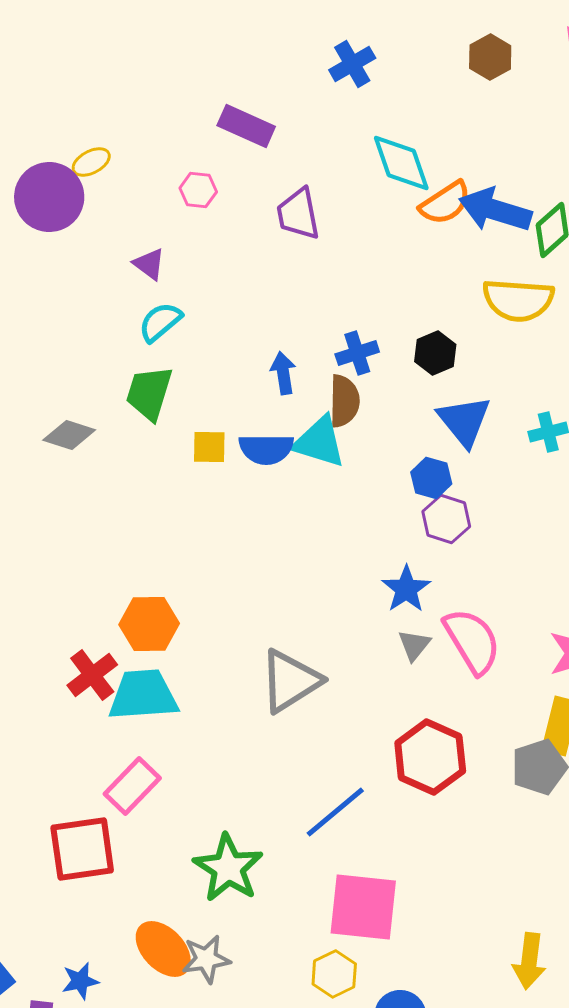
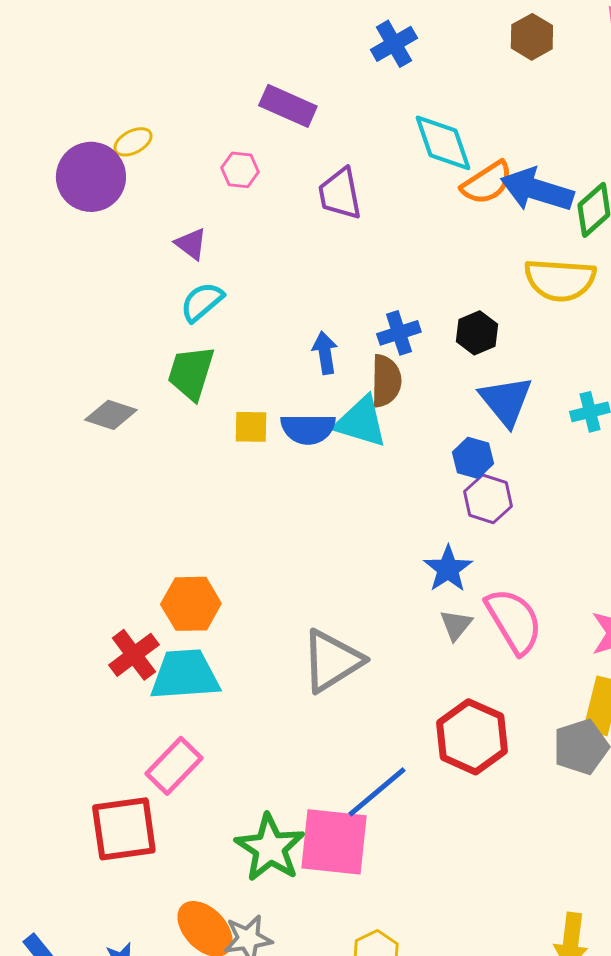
pink square: (363, 907) -> (334, 842), moved

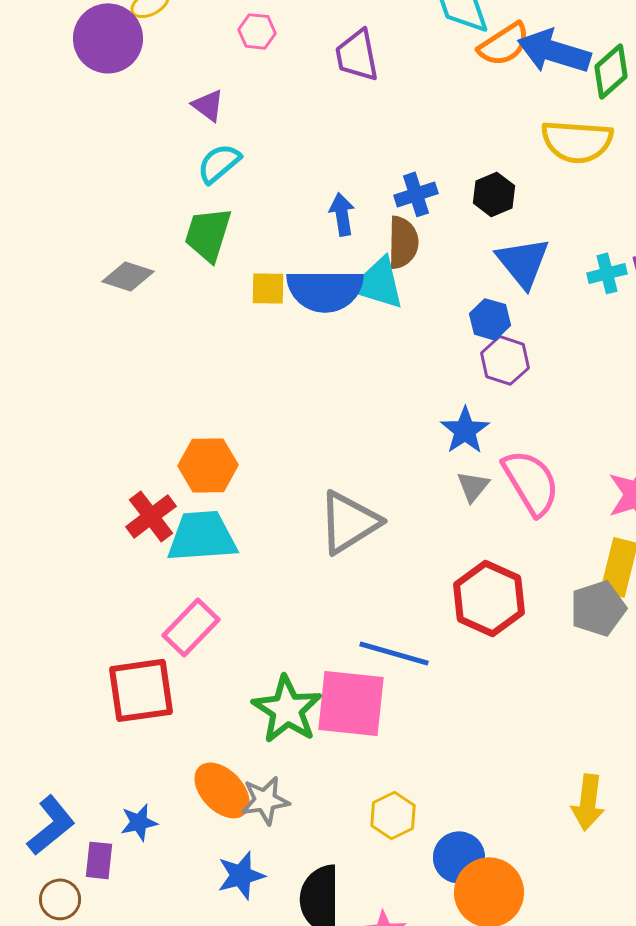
blue semicircle: (308, 429) -> (325, 290), size x1.4
blue line: (377, 792) -> (394, 653), turned 56

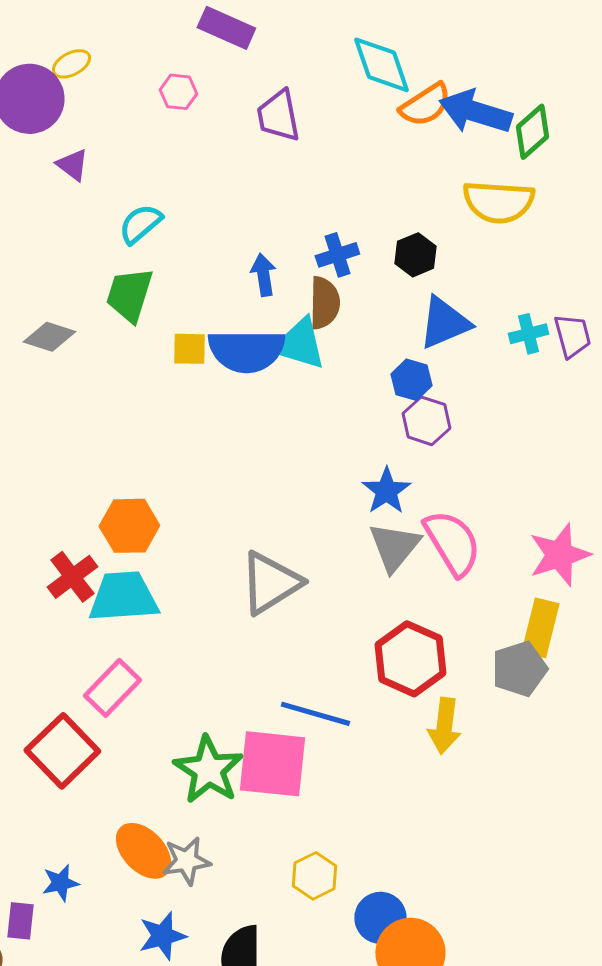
purple triangle: (208, 105) -> (72, 165), moved
blue triangle: (523, 262) -> (444, 323), turned 46
gray triangle: (473, 486) -> (394, 547), size x1.6
red square: (141, 690) -> (62, 751), turned -36
yellow arrow: (588, 802) -> (444, 726), moved

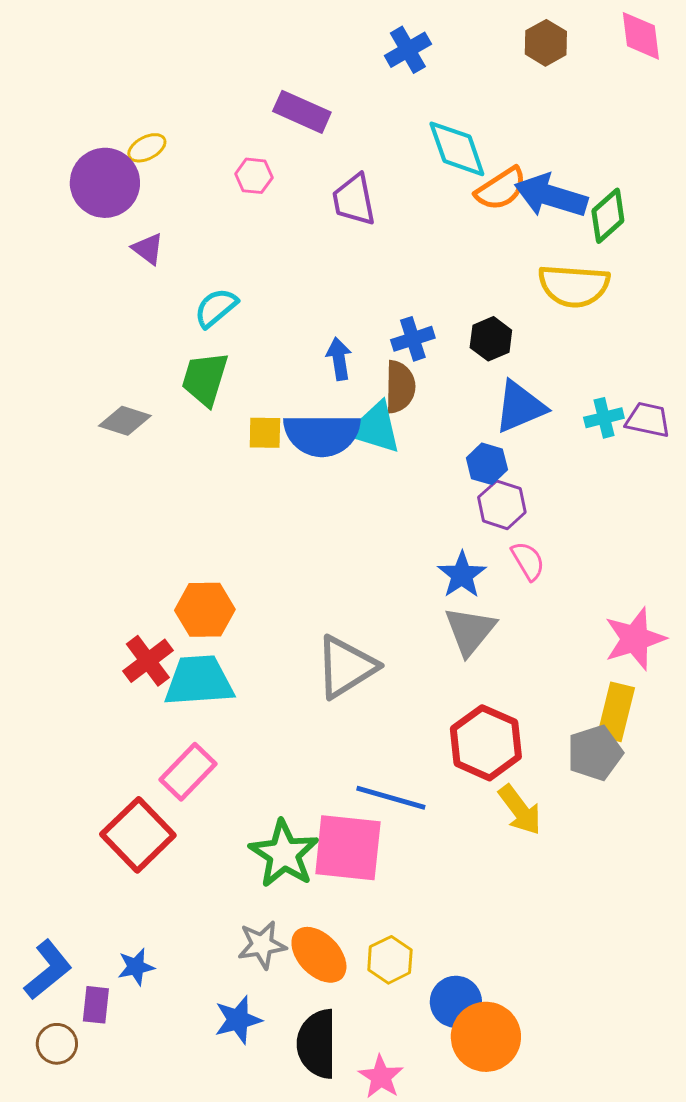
purple trapezoid: (572, 336) -> (648, 420), turned -63
pink semicircle: (452, 543) -> (528, 561), moved, size x0.6
yellow arrow: (444, 726) -> (520, 810), turned -44
orange ellipse: (143, 851) -> (319, 955), moved

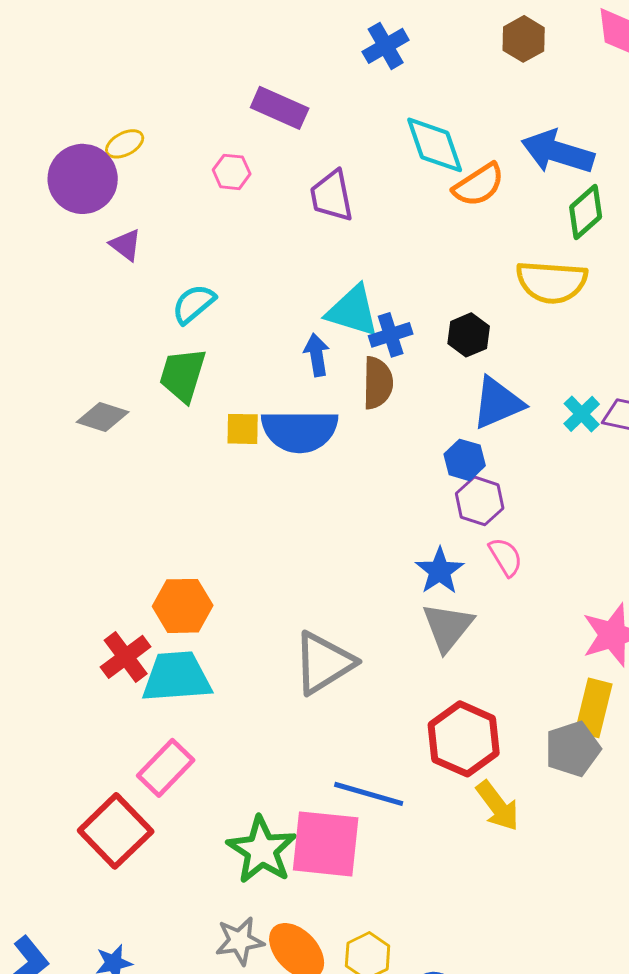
blue arrow: (551, 196) -> (558, 152), moved
cyan cross: (604, 418) -> (582, 414), turned -30
cyan triangle: (375, 428) -> (353, 311), moved

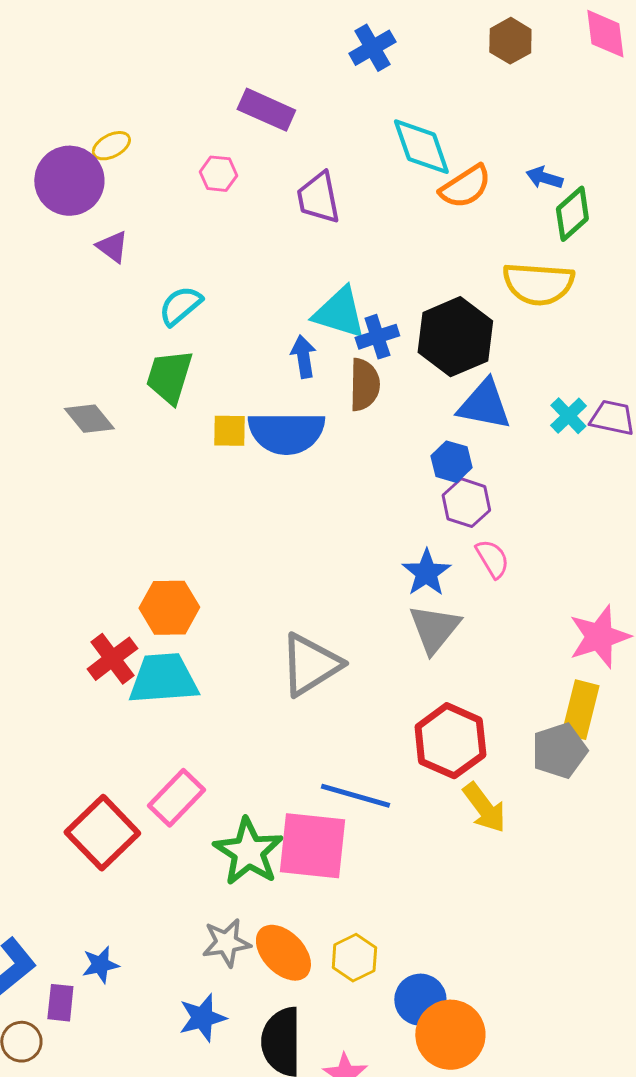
blue arrow: (558, 152) -> (544, 178), moved, size x0.5
black hexagon: (469, 335) -> (455, 337), size x1.8
blue triangle: (498, 403) -> (484, 405), turned 34
gray diamond: (103, 417) -> (89, 419), turned 33
pink rectangle: (166, 768) -> (176, 798), moved

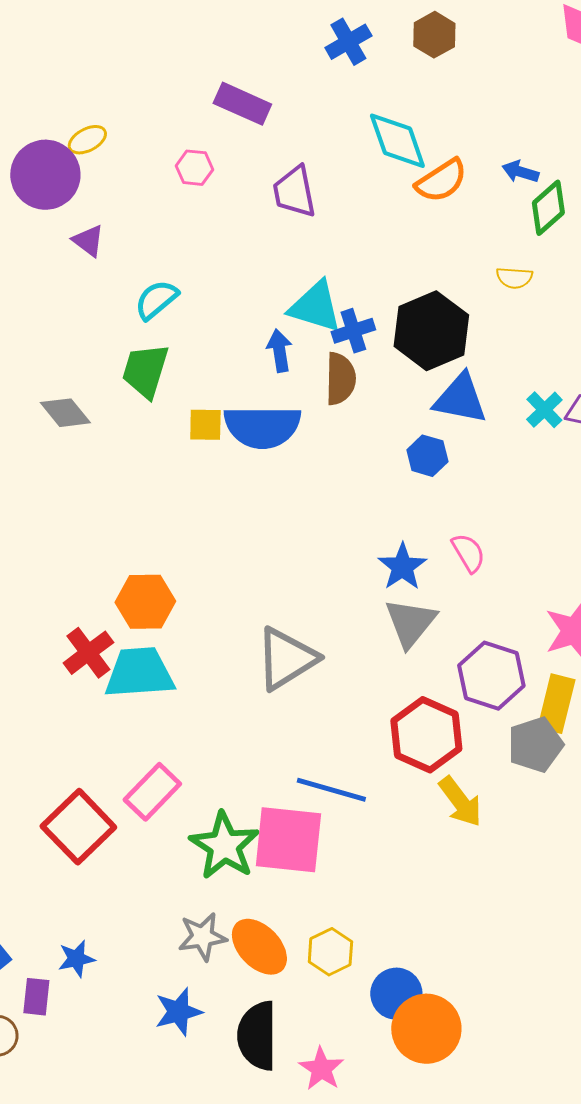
brown hexagon: (510, 41) -> (434, 35), moved
yellow semicircle: (538, 284) -> (514, 278), size x0.5
purple hexagon: (466, 503) -> (491, 676), moved, size x1.4

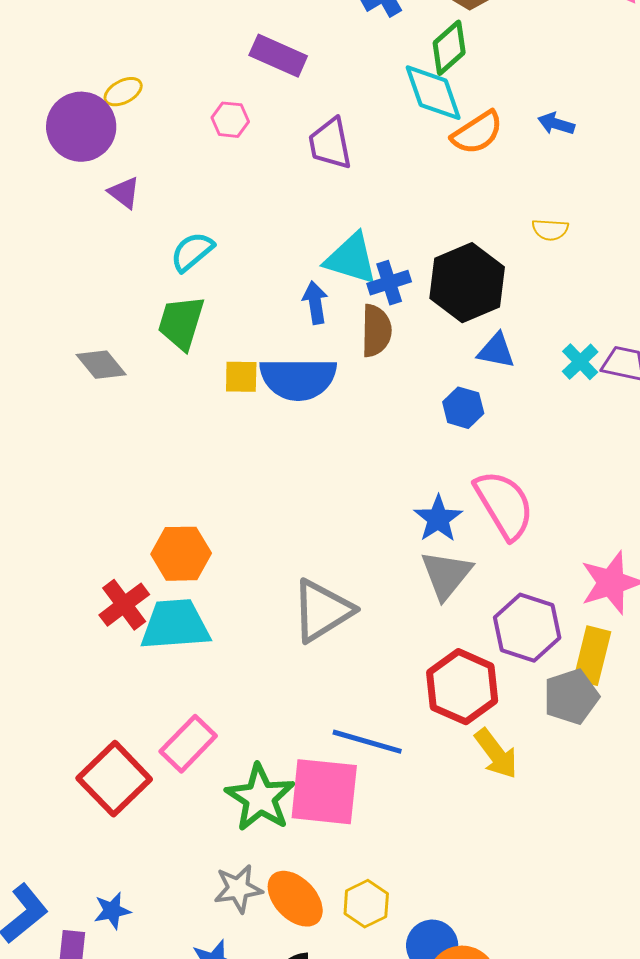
green diamond: (548, 208) -> (449, 48), moved
blue triangle: (460, 399) -> (496, 351), size x0.7
pink semicircle: (468, 553) -> (504, 505), size x1.8

